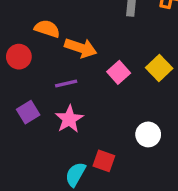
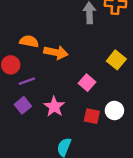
pink square: (119, 72) -> (87, 83), moved
purple line: (66, 84) -> (27, 81), moved
red square: (104, 161) -> (92, 116), moved

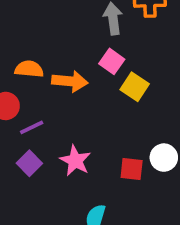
yellow square: (116, 60) -> (135, 87), moved
pink square: (87, 83) -> (112, 61), moved

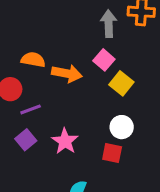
white circle: (164, 158) -> (122, 127), moved

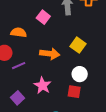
pink square: (104, 60) -> (43, 17), moved
orange arrow: (67, 73) -> (50, 54), moved
purple square: (26, 140) -> (18, 98), moved

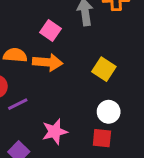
orange arrow: (50, 54) -> (48, 62), moved
pink star: (42, 85) -> (55, 132), turned 30

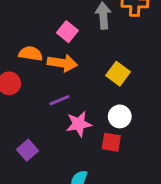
purple line: (18, 104) -> (59, 100), moved
pink star: (55, 132) -> (79, 124), moved

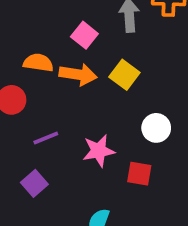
yellow square: (118, 74) -> (124, 75), moved
purple line: (59, 100) -> (46, 138), moved
white circle: (120, 116) -> (156, 128), moved

